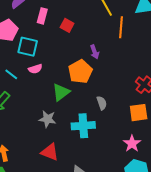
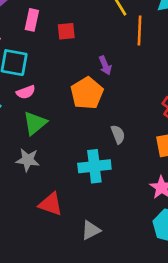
red square: (67, 25) -> (66, 31), turned -32
green triangle: (61, 92) -> (35, 123), moved
gray star: (47, 119) -> (28, 160), moved

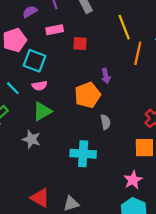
pink rectangle: (32, 20) -> (55, 30), turned 56
gray semicircle: (118, 134) -> (105, 122), moved
red triangle: (51, 204) -> (40, 198), moved

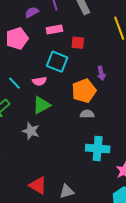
cyan square: (35, 61) -> (57, 62), moved
gray semicircle: (105, 122) -> (87, 114), moved, turned -80
cyan cross: (83, 154) -> (98, 149), moved

